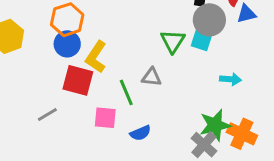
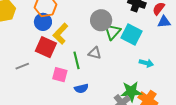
gray circle: (209, 20) -> (101, 20), moved
cyan square: (201, 41) -> (132, 34), size x1.5

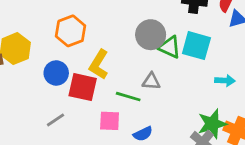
blue circle: (43, 22) -> (56, 73), moved
green triangle: (113, 32) -> (170, 47), turned -36
green line: (76, 60) -> (128, 97), turned -48

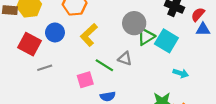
green triangle: (170, 47) -> (146, 37), turned 48
red square: (83, 87) -> (30, 44), moved
pink square: (110, 121) -> (85, 80), turned -35

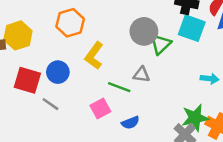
blue circle: (55, 32) -> (58, 72), moved
cyan square: (166, 41) -> (192, 28), moved
gray line: (45, 68) -> (50, 104), turned 64

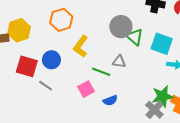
cyan square: (192, 28) -> (162, 44), moved
green triangle: (161, 44) -> (135, 37), turned -36

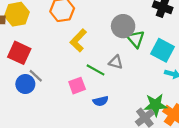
blue circle: (51, 60) -> (25, 84), moved

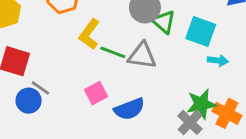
gray triangle: (116, 62) -> (142, 56), size x1.5
green line: (95, 70) -> (113, 52), moved
blue semicircle: (101, 101) -> (129, 109), size x1.5

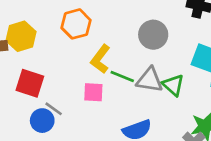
green triangle: (164, 22) -> (173, 85), moved
pink square: (96, 93) -> (93, 92), moved, turned 30

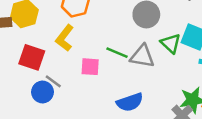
yellow L-shape: (100, 59) -> (65, 38), moved
green triangle: (173, 85) -> (171, 43), moved

